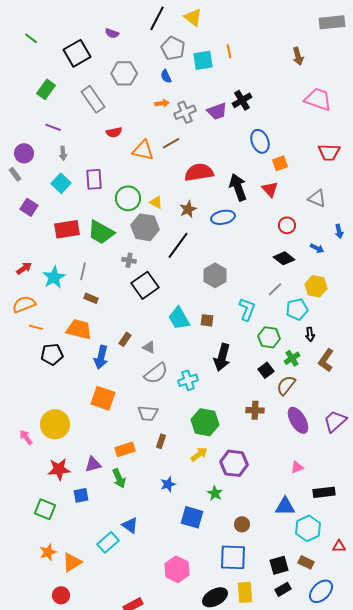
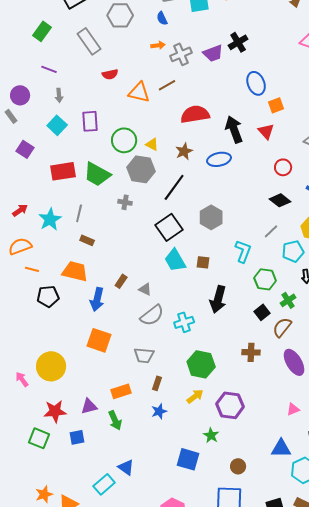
black square: (145, 285) -> (169, 227), moved
blue star: (168, 484) -> (159, 411), moved
green square: (45, 509) -> (39, 438), moved

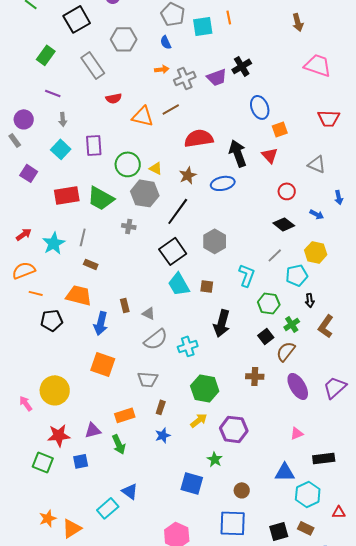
brown rectangle: (121, 281) -> (125, 305), turned -48

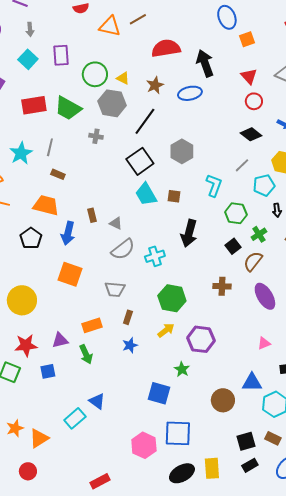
red triangle: (270, 155) -> (249, 76), moved
black pentagon: (52, 320) -> (31, 238), moved, turned -30
brown circle: (242, 490) -> (223, 400), moved, size x1.5
blue square: (233, 523) -> (178, 433), moved

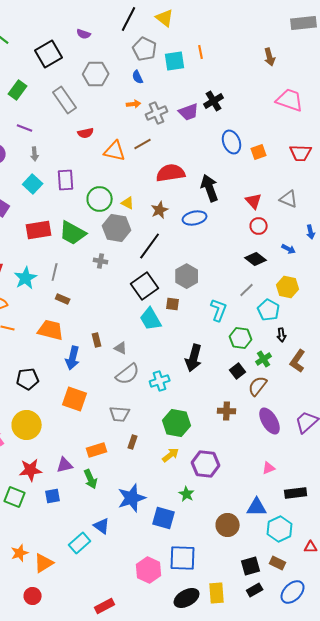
orange square: (247, 39) -> (259, 152), moved
cyan pentagon: (264, 185) -> (269, 310), turned -30
brown square: (174, 196) -> (173, 304), moved
black pentagon: (31, 238) -> (28, 379), moved, turned 30
blue star: (130, 345) -> (132, 498), moved, size x1.8

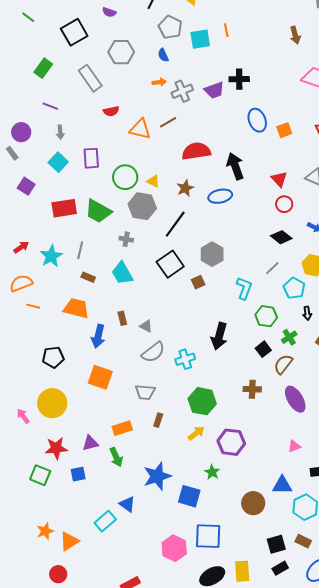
black cross: (214, 101) -> (239, 79), turned 30
brown square: (173, 304) -> (198, 282), turned -32
cyan trapezoid: (151, 319) -> (122, 273), moved

